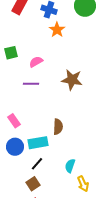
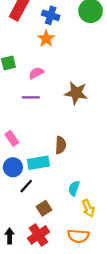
orange star: (57, 30) -> (46, 39), moved
black line: (37, 164) -> (26, 186), moved
brown square: (33, 184) -> (44, 208), moved

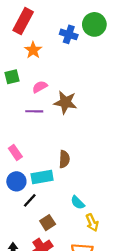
blue cross: (51, 15) -> (69, 34), moved
orange star: (46, 39) -> (33, 50), moved
brown star: (76, 93) -> (65, 102), moved
cyan semicircle: (74, 188) -> (78, 203), turned -64

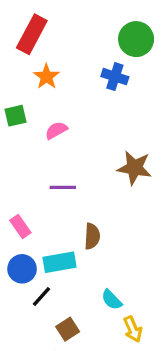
blue cross: (69, 34) -> (115, 77), moved
brown star: (65, 102) -> (134, 168), moved
purple line: (34, 111) -> (63, 187), moved

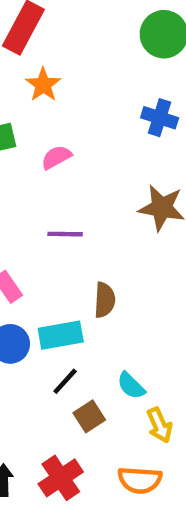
blue cross: (115, 77) -> (160, 118), moved
black line: (42, 297) -> (65, 381), moved
brown square: (68, 329) -> (89, 416), moved

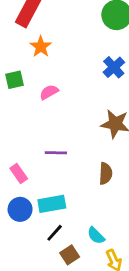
blue cross: (160, 118) -> (114, 67), turned 30
purple line: (65, 234) -> (56, 153), moved
brown semicircle: (105, 300) -> (106, 173), moved

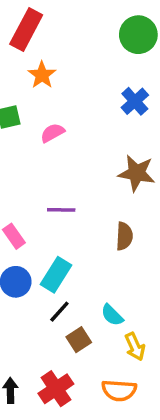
cyan rectangle: (52, 204) -> (56, 275), turned -48

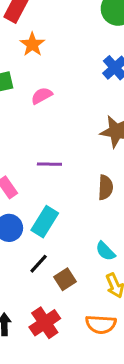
black line: (59, 312) -> (39, 264), moved
cyan semicircle: (112, 315) -> (105, 251), moved

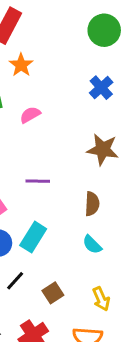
cyan semicircle: (105, 251) -> (92, 245), moved
black line: (39, 264) -> (15, 281), moved

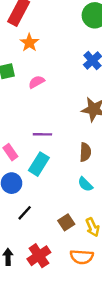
cyan rectangle: (33, 237) -> (39, 164), moved
brown square: (53, 293) -> (66, 222), moved

